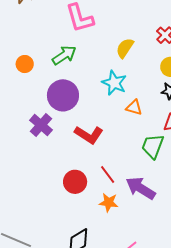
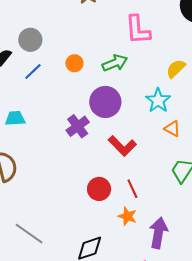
purple arrow: (141, 188) -> (158, 233), moved, turned 56

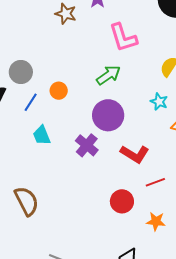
orange circle: (74, 63) -> (59, 91), moved
cyan star: (158, 100) -> (159, 102), size x0.7
cyan trapezoid: (15, 118) -> (42, 135), moved, turned -95
red line: (132, 189) -> (155, 182), moved, turned -72

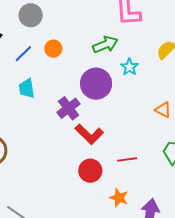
gray circle: (21, 72) -> (31, 15), moved
cyan star: (159, 102) -> (130, 67), moved
red L-shape: (135, 154) -> (89, 134), moved

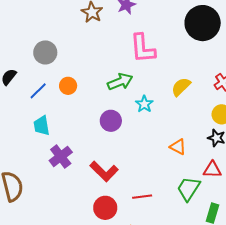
purple circle: (96, 84) -> (111, 121), size x0.7
purple cross: (68, 108) -> (61, 156), moved

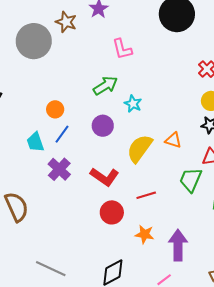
pink L-shape: (143, 48) -> (122, 49), size x0.7
gray circle: (45, 52) -> (34, 41), moved, size x1.5
orange circle: (68, 86) -> (55, 109), moved
yellow semicircle: (181, 87) -> (140, 148), moved, size x1.4
blue line: (38, 91) -> (62, 134), moved

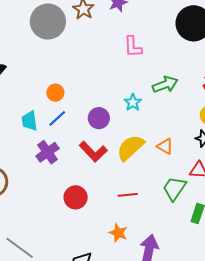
green arrow: (105, 86) -> (165, 85), moved
red L-shape: (105, 177) -> (93, 152), moved
red circle: (112, 212) -> (76, 197), moved

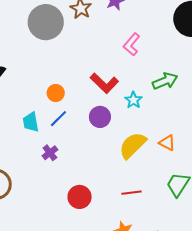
pink L-shape: (133, 47) -> (132, 44), turned 45
purple cross: (48, 152) -> (50, 153), size x0.7
red L-shape: (93, 152) -> (104, 83), moved

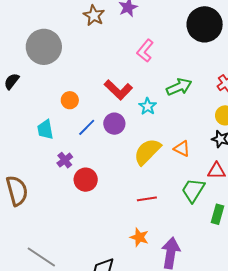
gray circle: (46, 22) -> (44, 47), moved
blue line: (58, 119) -> (87, 127), moved
red circle: (80, 197) -> (86, 180), moved

